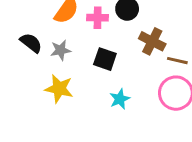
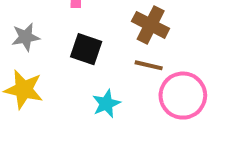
brown line: (177, 61) -> (149, 65), moved

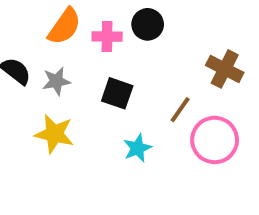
brown cross: (151, 25) -> (225, 69), moved
brown line: (149, 65) -> (180, 110), turned -68

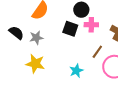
pink cross: (107, 37) -> (91, 25), moved
black square: (117, 93) -> (70, 29), moved

